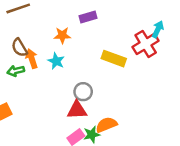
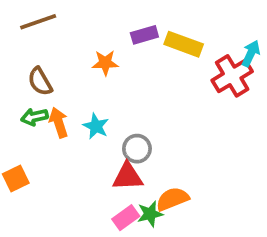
orange arrow: (32, 59) -> (59, 122), moved
yellow rectangle: (114, 59) -> (184, 44), moved
cyan star: (56, 61) -> (96, 126), moved

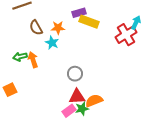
yellow rectangle: (184, 44) -> (89, 22), moved
brown semicircle: (40, 81) -> (36, 28), moved
cyan star: (96, 126) -> (52, 43), moved
red triangle: (128, 177) -> (77, 97), moved

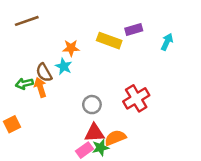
purple rectangle: (79, 13) -> (134, 30), moved
brown semicircle: (36, 28) -> (44, 73), moved
red cross: (126, 35) -> (136, 98), moved

